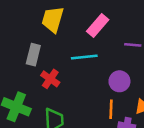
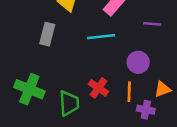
red cross: (50, 79) -> (98, 88), moved

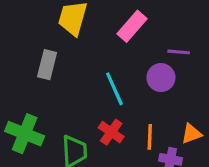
cyan line: (101, 37) -> (114, 89), moved, turned 72
purple circle: (138, 62) -> (161, 78), moved

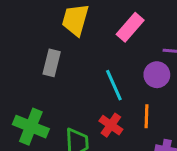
orange line: (150, 137) -> (146, 116), moved

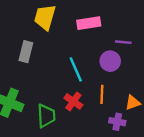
pink rectangle: (130, 27) -> (89, 23), turned 40

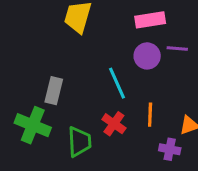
pink rectangle: (89, 23) -> (150, 20), moved
gray rectangle: (26, 52) -> (54, 91), moved
purple circle: (110, 61) -> (147, 56), moved

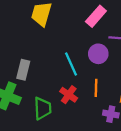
pink rectangle: (150, 20) -> (96, 16), turned -40
purple circle: (147, 56) -> (98, 54), moved

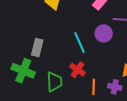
orange line: (96, 88) -> (94, 87), moved

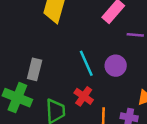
purple circle: (104, 33) -> (116, 66), moved

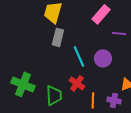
gray rectangle: (35, 69) -> (58, 37), moved

